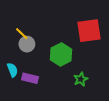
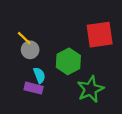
cyan semicircle: (12, 70) -> (39, 75), moved
green star: (81, 79) -> (90, 89), size x1.6

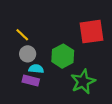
gray circle: (30, 50) -> (28, 54), moved
cyan semicircle: (39, 75) -> (36, 69), turned -64

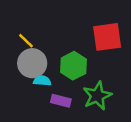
gray circle: (28, 54) -> (32, 63), size x1.5
purple rectangle: (31, 81) -> (61, 101), moved

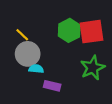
green hexagon: (73, 66) -> (69, 30), moved
green star: (97, 96) -> (93, 68), moved

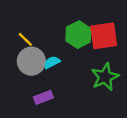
cyan semicircle: (36, 69) -> (52, 62), moved, turned -32
purple rectangle: (52, 86) -> (43, 97), moved, turned -35

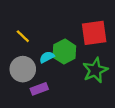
green hexagon: (78, 35) -> (64, 52), moved
gray circle: (31, 61) -> (23, 69), moved

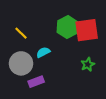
green hexagon: (64, 52) -> (67, 27), moved
green star: (95, 70) -> (88, 64), size x0.6

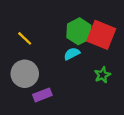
red square: (87, 30) -> (101, 35), turned 30
cyan semicircle: (43, 52) -> (72, 54), moved

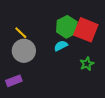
gray circle: (25, 74) -> (24, 51), moved
purple rectangle: (42, 95) -> (14, 81), moved

